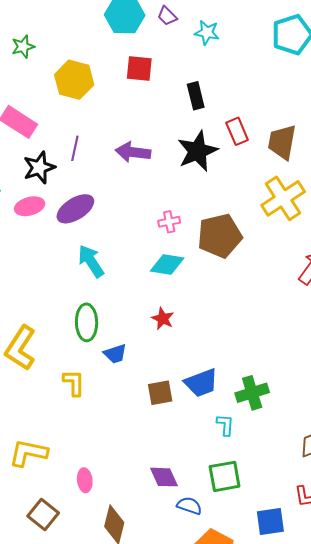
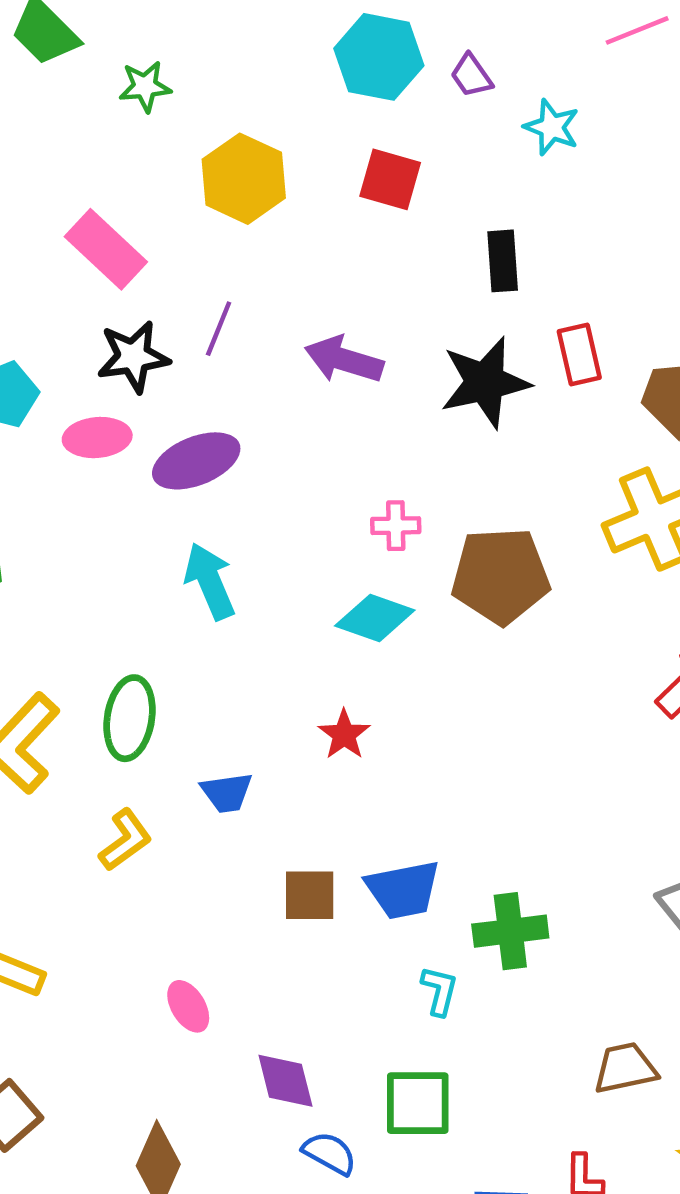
green ellipse: (87, 322) -> (130, 718), moved
yellow L-shape: (74, 383) -> (125, 840), turned 44
pink ellipse: (85, 480) -> (188, 1006), moved, turned -35

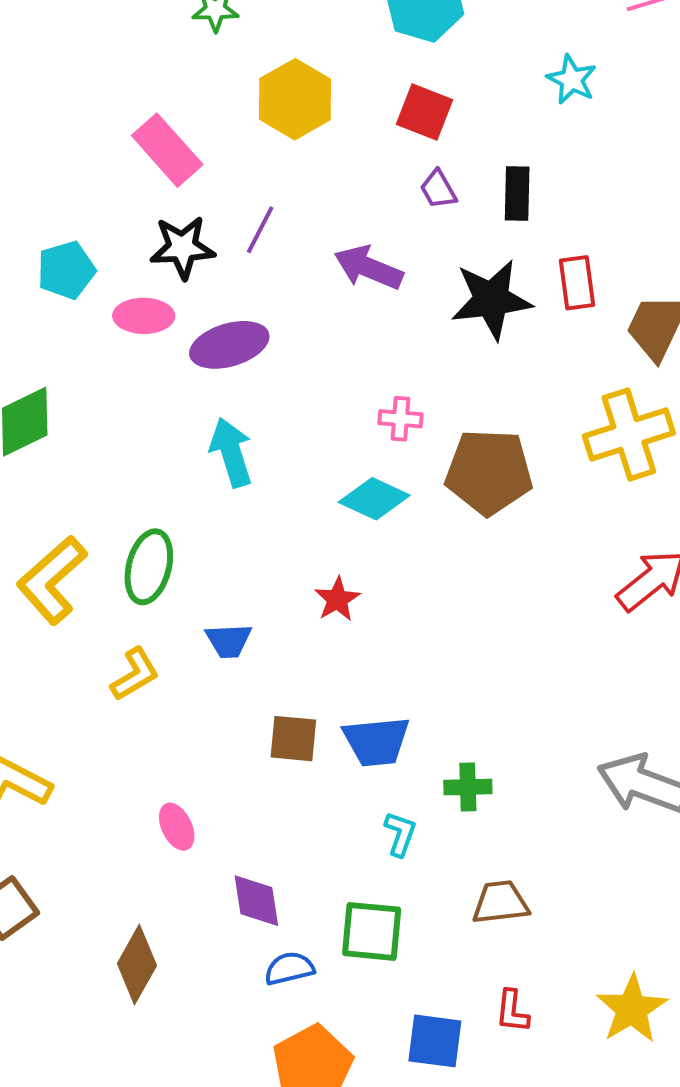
purple trapezoid: (471, 76) -> (438, 189), moved
green cross: (510, 931) -> (468, 787), size x0.7
brown trapezoid: (625, 1068) -> (501, 903), moved
blue semicircle: (329, 1153) -> (289, 968), turned -48

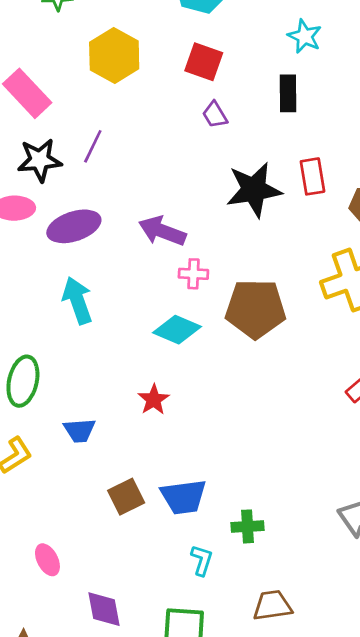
black rectangle: (517, 194) -> (288, 93), moved
purple arrow: (368, 268) -> (162, 231), moved
brown square: (293, 739) -> (126, 497), turned -30

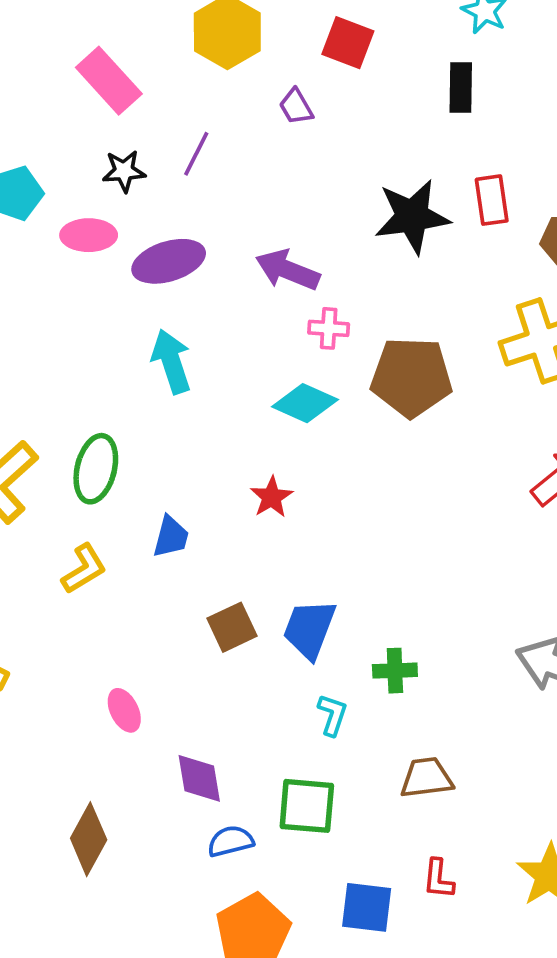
purple trapezoid: (215, 115) -> (296, 107), moved
black star: (40, 160) -> (124, 171), size x0.7
blue trapezoid: (79, 430) -> (171, 537), turned -72
blue trapezoid: (184, 497) -> (309, 629), turned 117

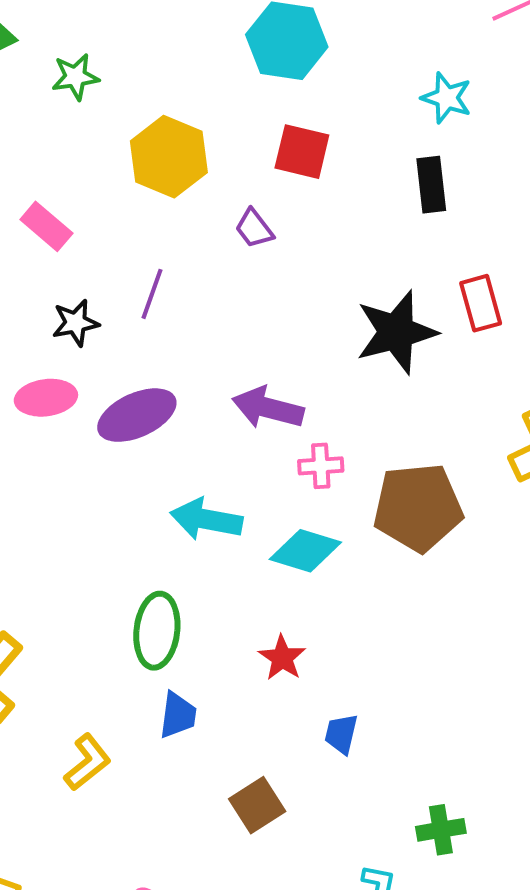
pink rectangle: (109, 81) -> (46, 226), size x0.7
cyan arrow: (171, 361) -> (206, 519), moved, turned -54
green ellipse: (96, 469) -> (157, 631), moved
blue trapezoid: (309, 629) -> (341, 734), moved, size x0.6

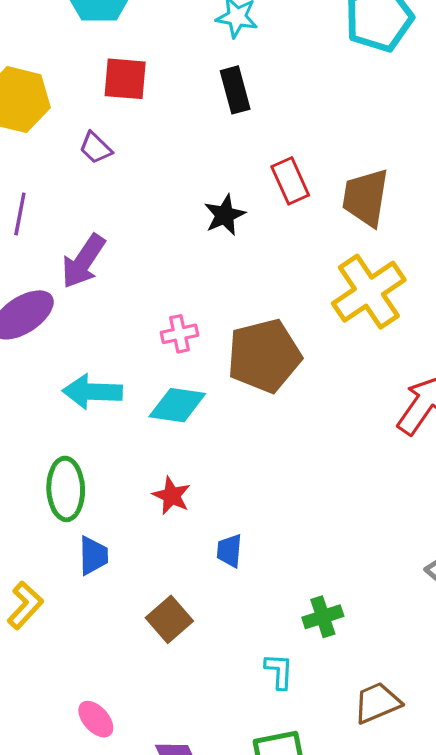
black star: (396, 332) -> (225, 215), size x0.6
purple arrow: (268, 408) -> (83, 261), moved, turned -62

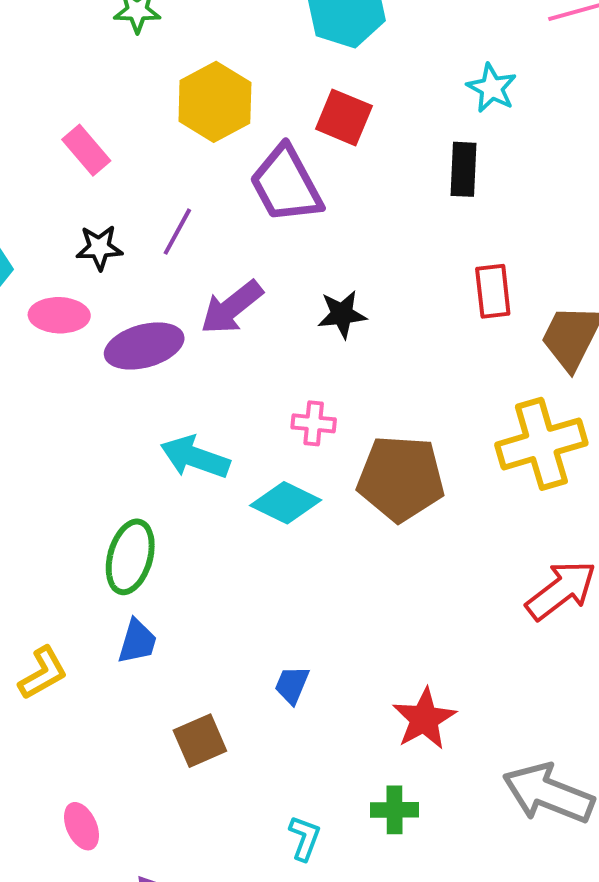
purple trapezoid: (96, 148) -> (286, 184), size x2.0
black star: (225, 215) -> (342, 314), moved
red star: (172, 496) -> (424, 719), moved, size x1.4
green cross: (323, 617) -> (394, 810), moved

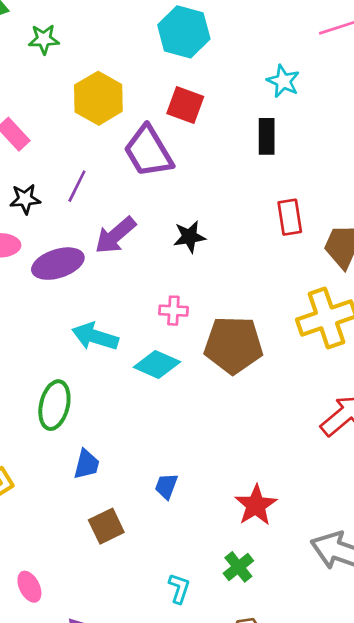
blue trapezoid: (137, 642) -> (86, 464), moved
green cross: (394, 810) -> (238, 567), turned -36

